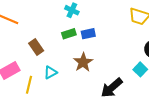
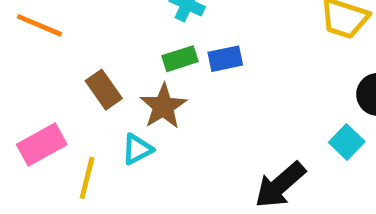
brown star: (83, 62) -> (163, 106), moved

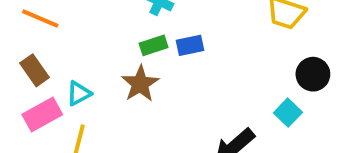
brown rectangle: (104, 90) -> (35, 70), moved
cyan triangle: (137, 149) -> (79, 93), moved

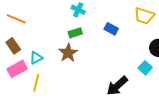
blue rectangle: (190, 45) -> (111, 29), moved, turned 40

